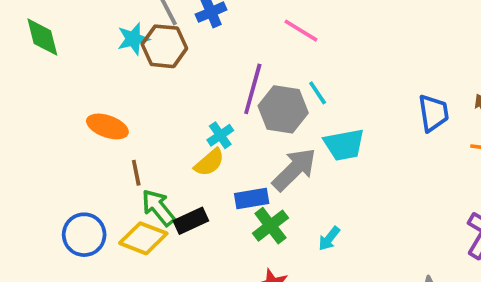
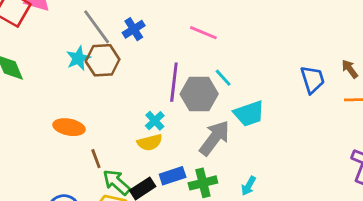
yellow semicircle: (209, 162) -> (150, 142), turned 35
blue rectangle: (252, 198) -> (173, 176), moved
green cross: (270, 226) -> (203, 183), turned 32

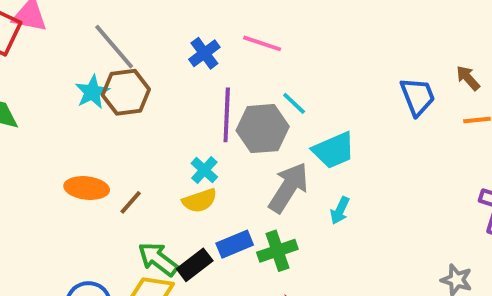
blue cross: (134, 29) -> (204, 53), moved
brown line: (96, 159) -> (131, 202), moved, turned 66
cyan arrow: (249, 186) -> (340, 211), moved

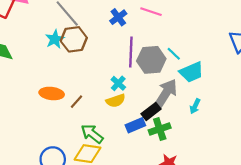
cyan line: (294, 103) -> (174, 54), moved
black rectangle: (195, 265) -> (151, 111), moved

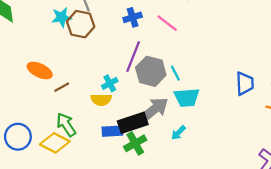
black rectangle: (151, 111) -> (133, 123), size x1.4
green cross: (160, 129) -> (135, 143), turned -30

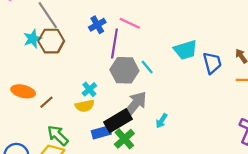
purple line: (133, 57) -> (114, 44), moved
cyan trapezoid: (187, 97) -> (185, 50), moved

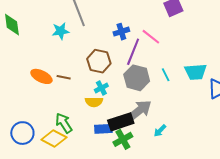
brown hexagon: (51, 41) -> (99, 61), moved
cyan line: (147, 67) -> (166, 75), moved
brown line: (46, 102) -> (64, 77), moved, turned 40

